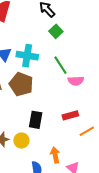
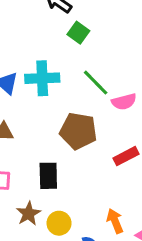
brown pentagon: (21, 84) -> (78, 131), moved
black rectangle: (36, 120) -> (48, 176), moved
yellow circle: (21, 141) -> (59, 223), moved

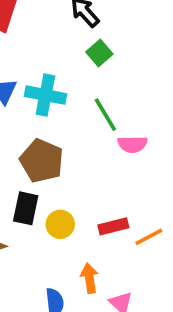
brown pentagon: (78, 131) -> (42, 161), moved
red rectangle: (126, 156) -> (113, 226), moved
yellow circle: (59, 223) -> (60, 224), moved

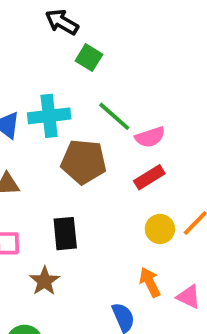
brown pentagon: (42, 161) -> (84, 162), moved
yellow circle: (60, 224) -> (160, 229), moved
red rectangle: (113, 226) -> (149, 177), moved

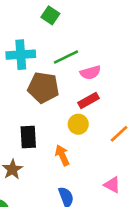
green line: (114, 116) -> (66, 57), turned -70
yellow circle: (160, 229) -> (78, 124), moved
orange arrow: (150, 282) -> (62, 155), moved

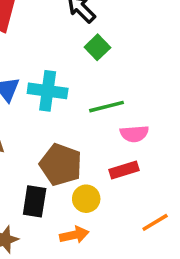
brown pentagon: (43, 88) -> (61, 165), moved
yellow circle: (78, 124) -> (86, 199), moved
orange arrow: (62, 155) -> (74, 235), turned 90

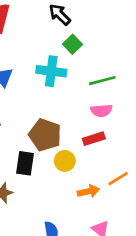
cyan cross: (48, 91) -> (51, 71), moved
green line: (106, 107) -> (102, 81), moved
orange arrow: (74, 235) -> (88, 191), moved

